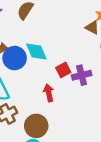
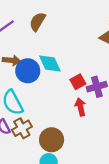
red arrow: (49, 93) -> (80, 107), moved

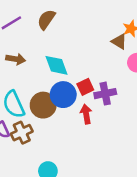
blue circle: (28, 71) -> (63, 95), moved
brown circle: (52, 140) -> (43, 105), moved

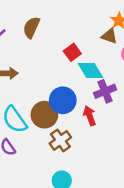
cyan diamond: (57, 65) -> (91, 71), moved
red square: (85, 87) -> (72, 52), moved
brown cross: (22, 133) -> (60, 140), moved

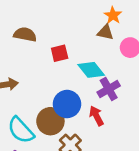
brown semicircle: (31, 27) -> (25, 34), turned 85
red square: (72, 52) -> (60, 53), moved, turned 30

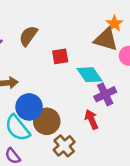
brown triangle: (105, 32) -> (106, 39), size x1.5
brown semicircle: (25, 34) -> (28, 36), turned -70
blue circle: (67, 104) -> (29, 107), moved

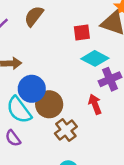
red square: (60, 56) -> (82, 33), moved
cyan diamond: (89, 75) -> (95, 58), turned -30

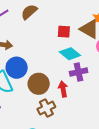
brown circle: (49, 104) -> (39, 84), moved
brown cross: (66, 130) -> (46, 108), moved

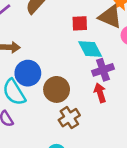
cyan diamond: (70, 54) -> (90, 49), turned 30
red arrow: (63, 89) -> (100, 93), moved

